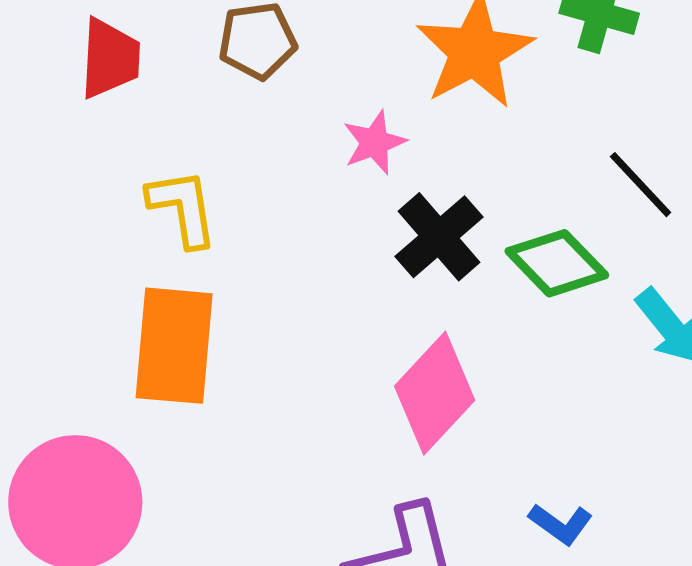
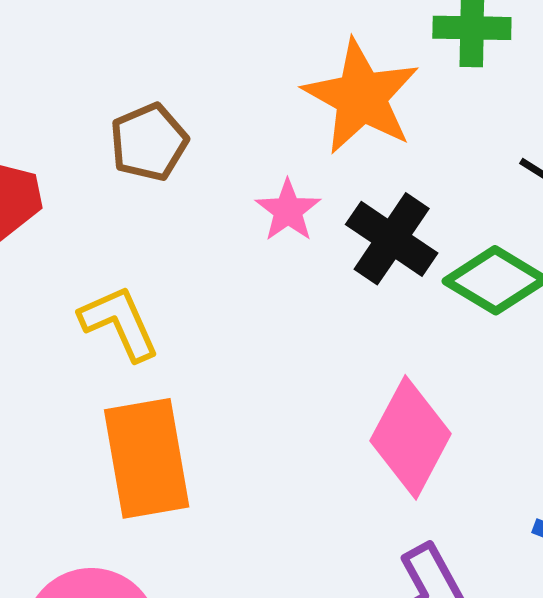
black cross: (439, 237) -> (392, 239), moved

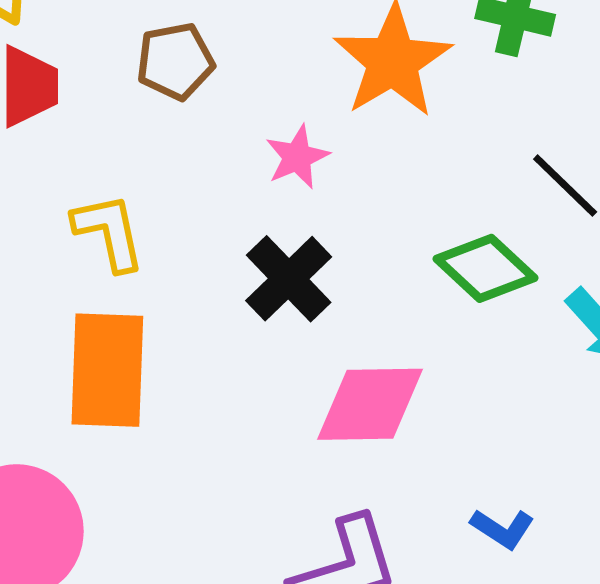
black cross: (392, 239) -> (289, 279), moved
pink diamond: (411, 437) -> (370, 404), turned 49

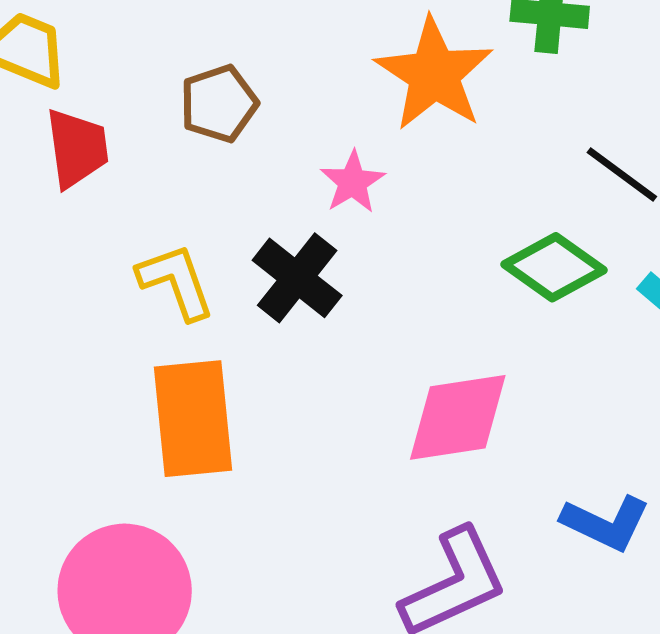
black cross: (289, 279) -> (297, 278), moved
blue L-shape: (502, 529) -> (606, 523), size x1.4

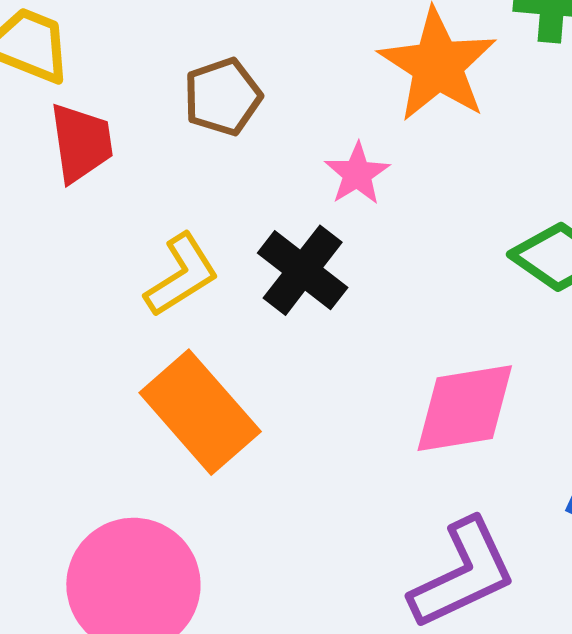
yellow L-shape: (176, 282) -> (182, 275), turned 78
orange rectangle: (193, 419) -> (200, 412), turned -35

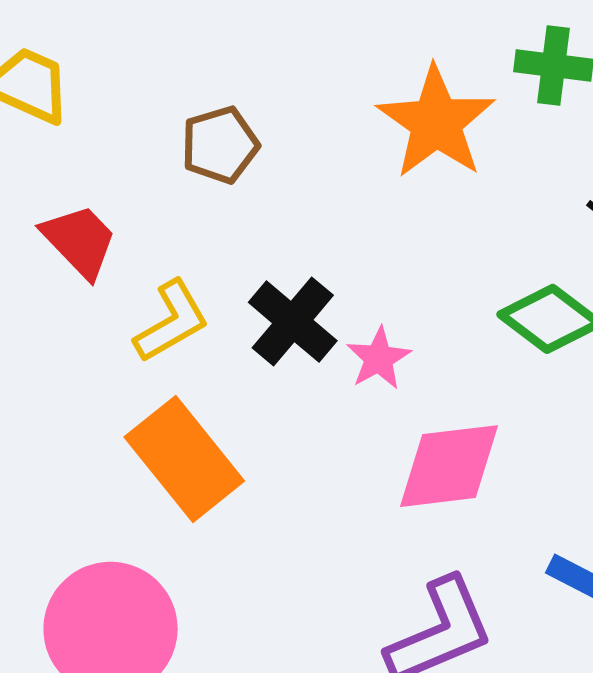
red trapezoid: (81, 143) -> (80, 241), moved, turned -38
pink star: (357, 174) -> (379, 358), moved

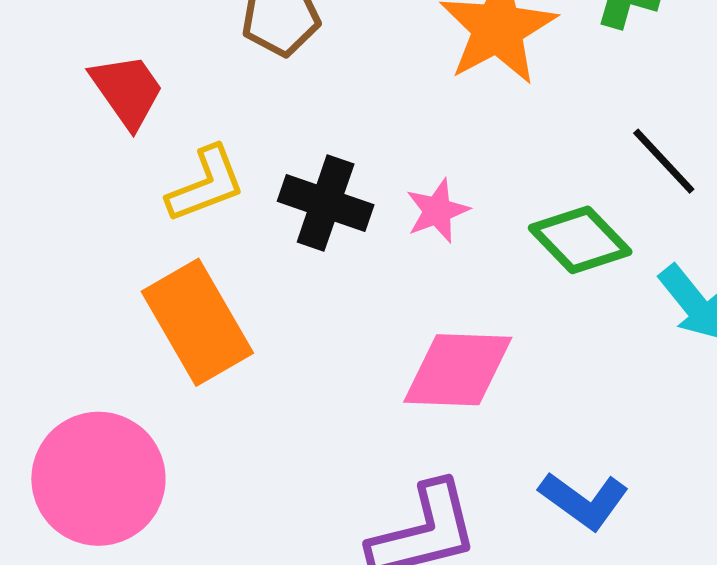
black cross: (293, 322) -> (326, 203), turned -30
pink star: (379, 358) -> (437, 211), moved

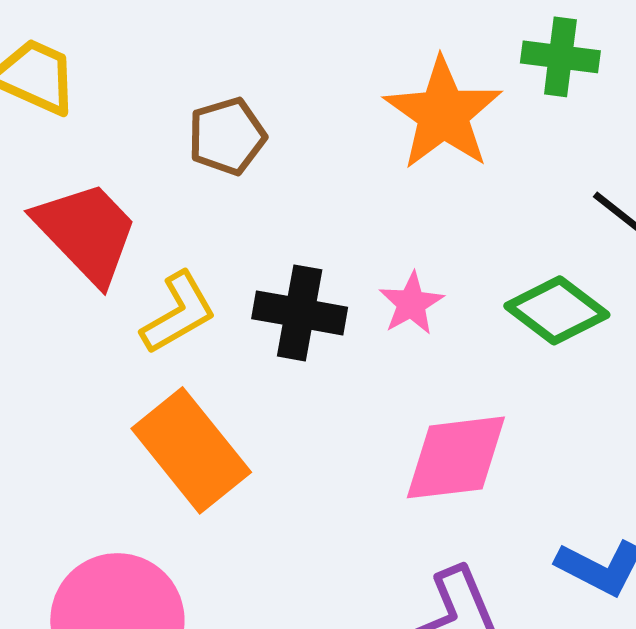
red trapezoid: (127, 91) -> (86, 232), size x1.4

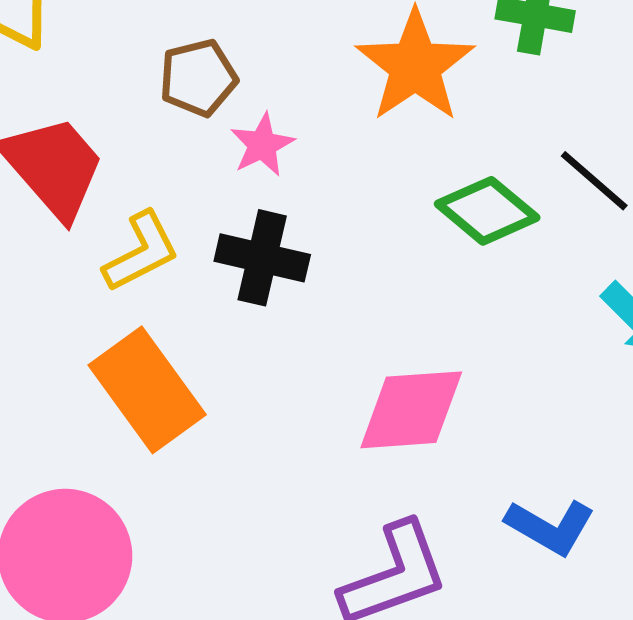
pink star: (411, 303) -> (262, 145), moved
green diamond: (557, 310) -> (487, 211), moved

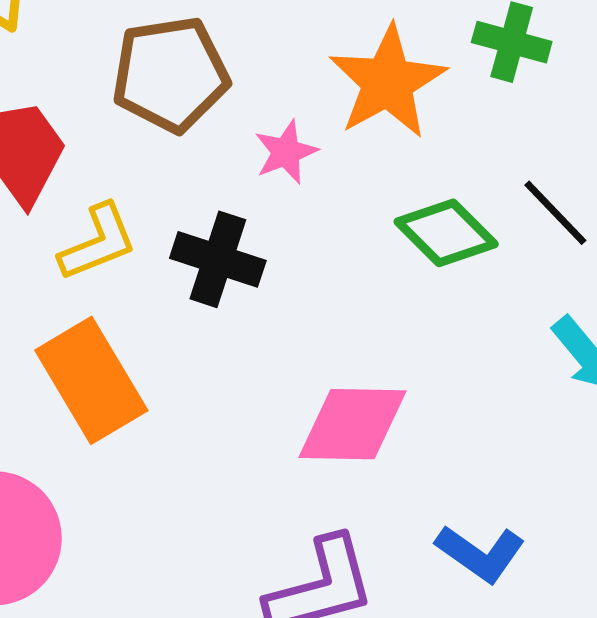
brown pentagon: (198, 78) -> (170, 74), size x1.5
pink star: (262, 145) -> (286, 152), moved

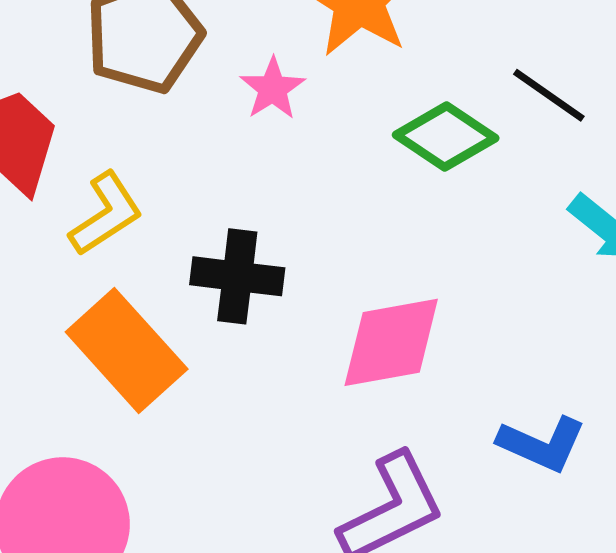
black cross: (218, 259) -> (237, 276), moved

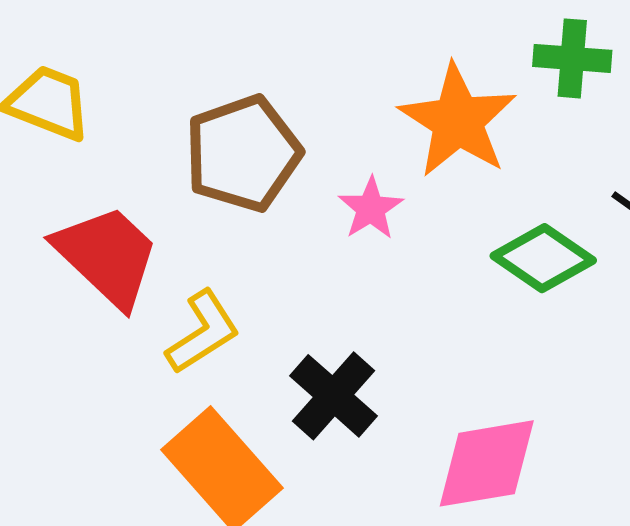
black cross: (237, 276) -> (334, 396), turned 34

